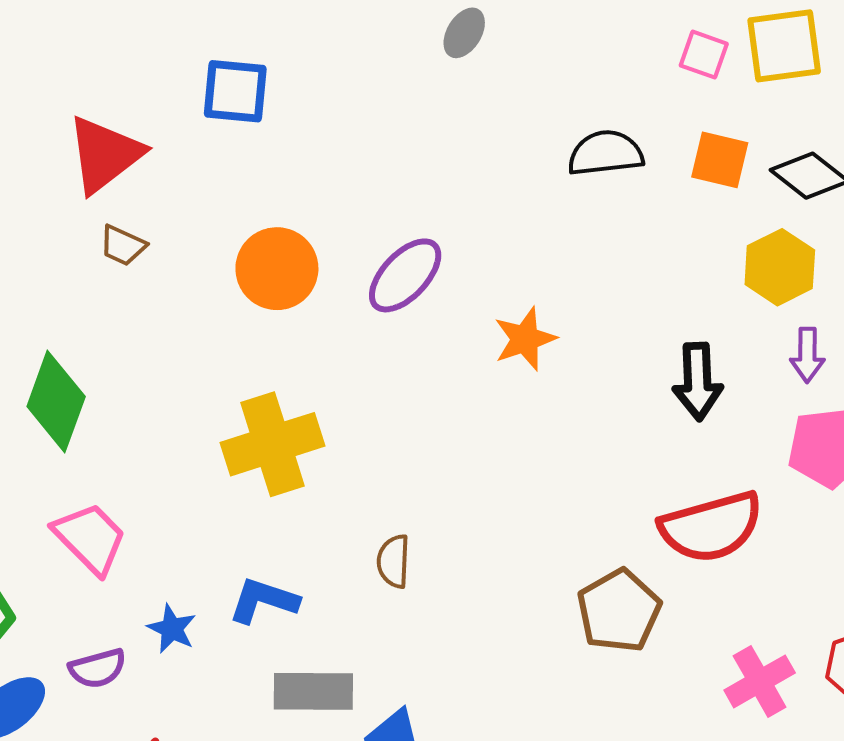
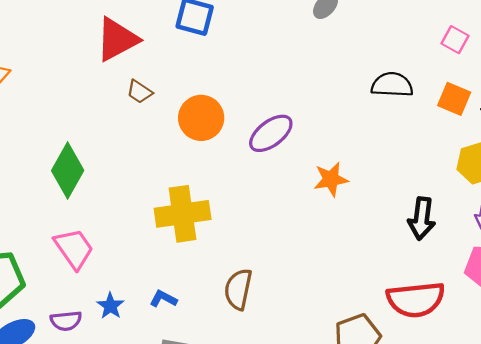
brown trapezoid: (123, 245) -> (139, 92), moved
brown semicircle: (394, 561) -> (238, 289), size x1.4
blue L-shape: (264, 601) -> (163, 299), size x0.7

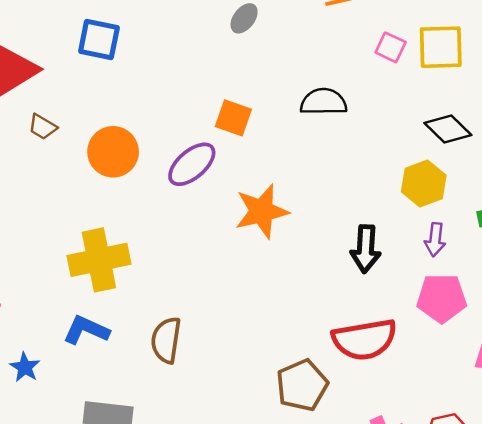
orange square: (454, 99) -> (233, 118), moved
orange star: (331, 179) -> (262, 211), size x1.4
blue L-shape: (163, 299) -> (86, 330), moved, size x1.5

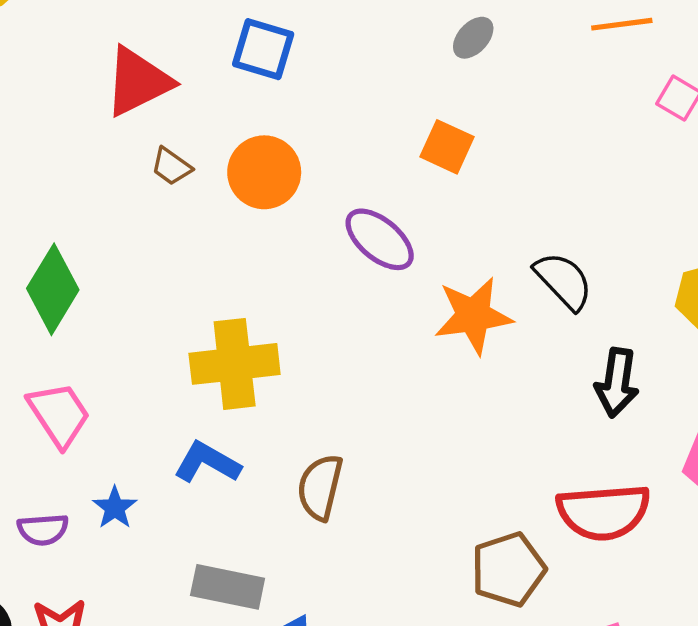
black semicircle: (324, 102) -> (563, 281), moved, turned 42
orange square: (233, 118) -> (447, 147), moved
orange circle: (113, 152) -> (264, 172), moved
purple ellipse: (192, 164) -> (380, 239), turned 75

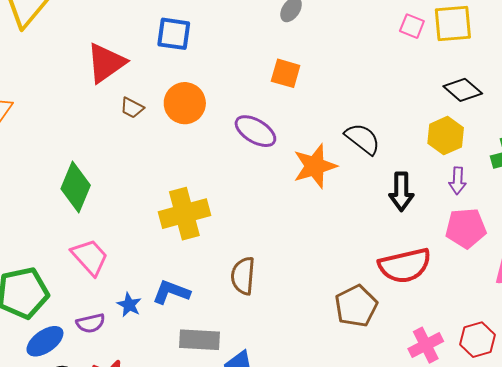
blue L-shape: (207, 462) -> (171, 292), moved

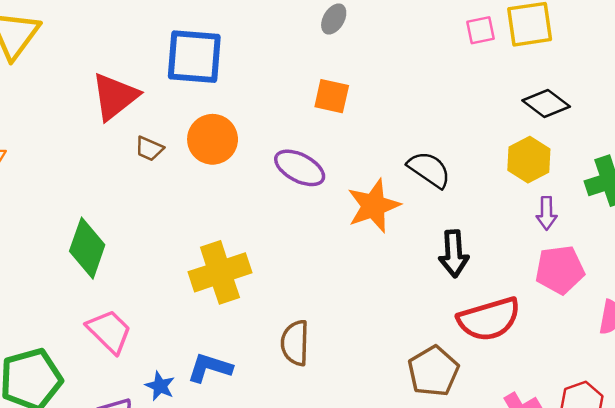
pink square: (412, 26) -> (480, 30), turned -30
blue square: (174, 34) -> (194, 57), size x1.4
black arrow: (401, 192) -> (454, 254), moved

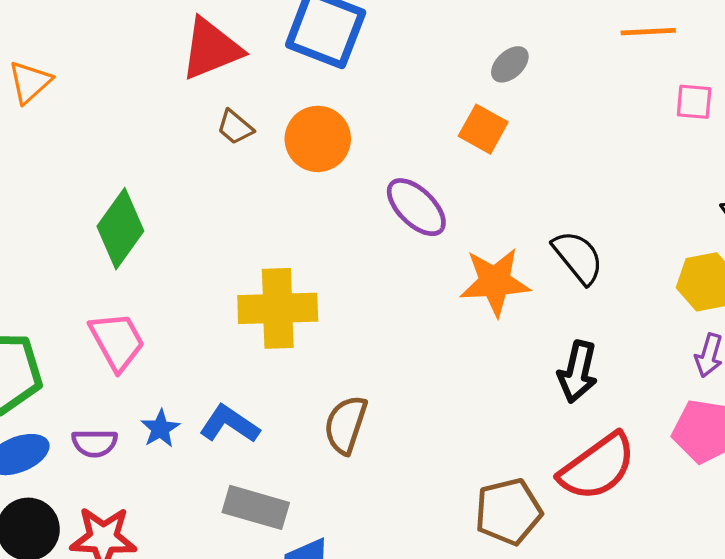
gray ellipse: (334, 19) -> (510, 64), moved
red semicircle: (489, 319) -> (597, 467), turned -36

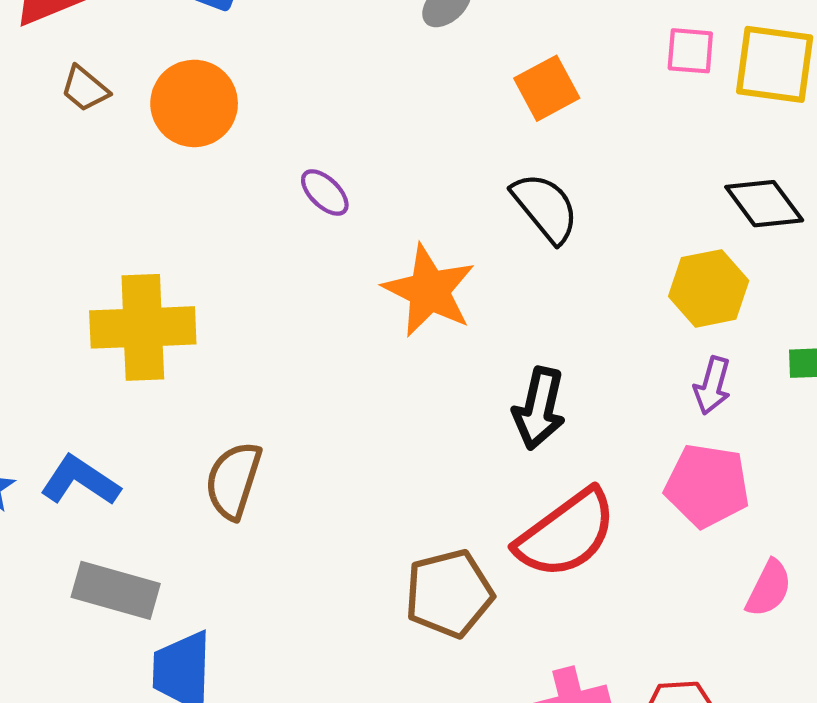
orange square: (483, 129) -> (547, 88), moved, turned 33
purple ellipse: (416, 207) -> (325, 193), size x0.6
black semicircle: (578, 257) -> (545, 208), moved
orange star: (495, 282) -> (429, 291), turned 30

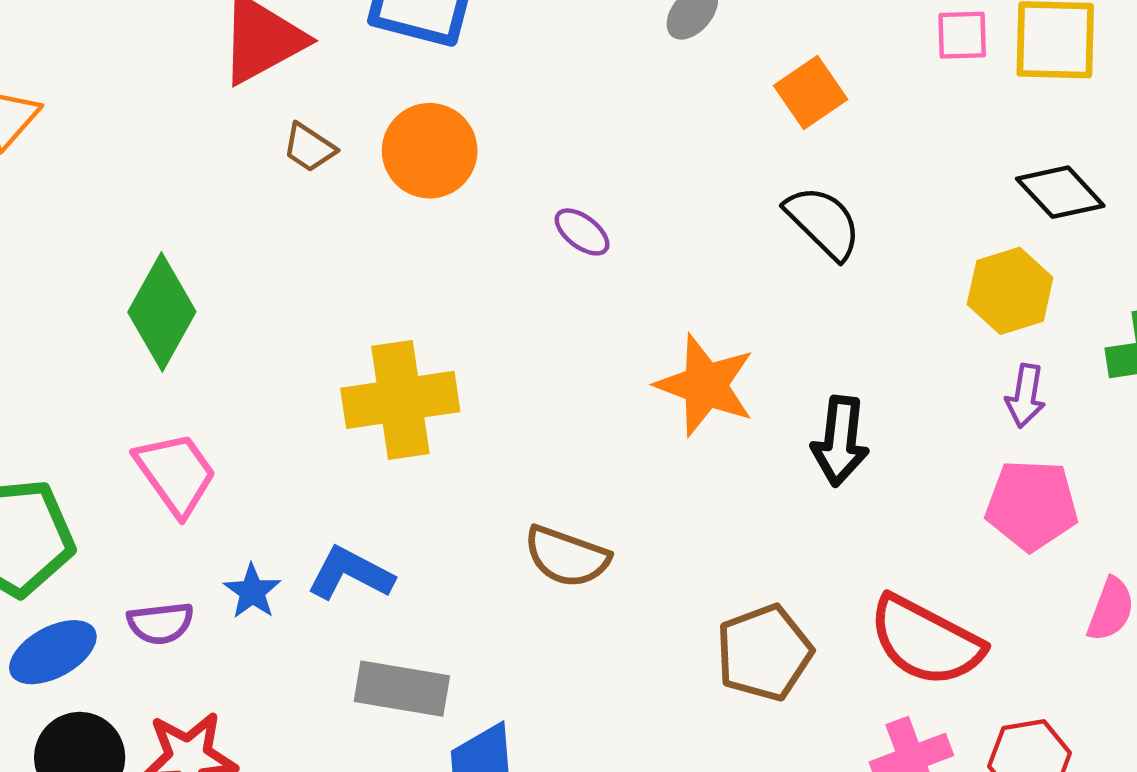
orange star: (429, 291) -> (705, 385), moved
brown semicircle: (233, 480) -> (567, 557), moved, turned -82
red semicircle: (566, 534) -> (926, 641), moved, turned 70

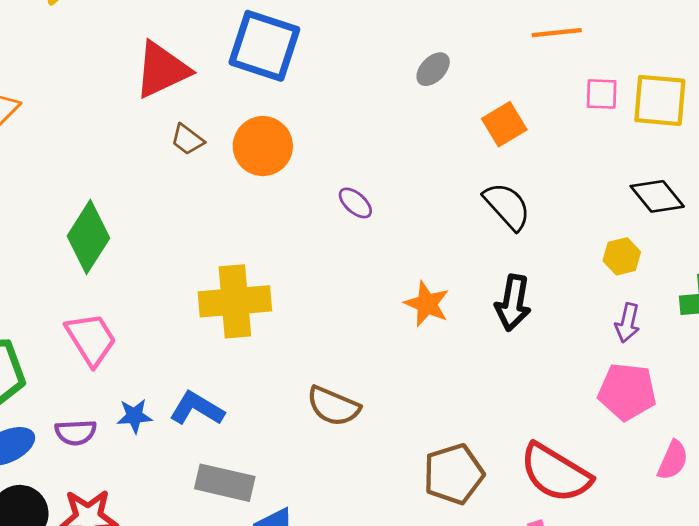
yellow hexagon: (1010, 291) -> (622, 256), size x0.7
orange star: (705, 385) -> (427, 304), size x0.7
black arrow: (840, 441) -> (513, 303), moved
blue star: (252, 591) -> (134, 416), turned 30

